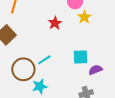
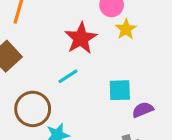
red star: (55, 23) -> (81, 38), size x1.5
cyan line: (44, 60) -> (68, 76), moved

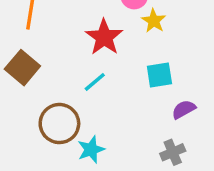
cyan square: (120, 90) -> (159, 75), moved

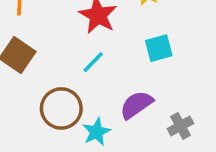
purple semicircle: (184, 109) -> (136, 105), moved, size x1.4

